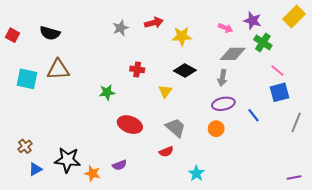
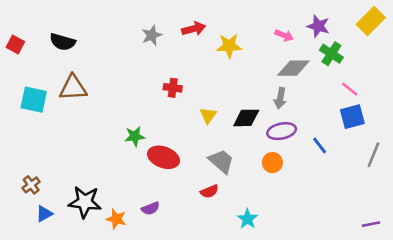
black diamond: (185, 71) -> (246, 118), moved, turned -30
green star: (107, 92) -> (135, 136), moved

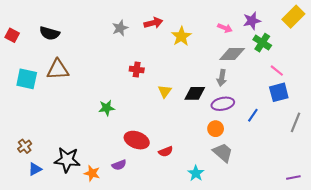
purple star: (318, 26) -> (252, 21), turned -30
yellow star: (229, 46) -> (181, 36), turned -30
blue line: (320, 145) -> (253, 115), turned 72
red ellipse: (164, 157) -> (137, 140), moved
gray trapezoid: (221, 161) -> (223, 153), moved

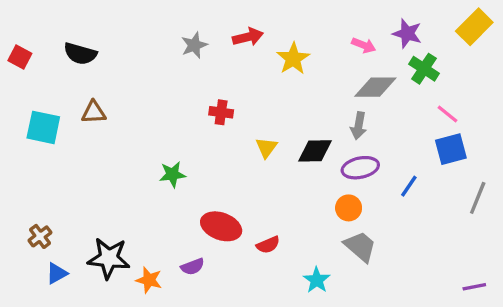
purple star: (252, 21) -> (407, 33), turned 30
brown triangle: (58, 70) -> (94, 112), size x0.7

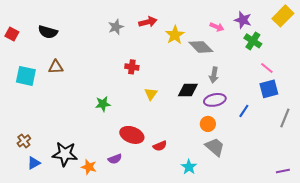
gray diamond: (375, 87) -> (201, 47), moved, turned 45
yellow triangle: (266, 148) -> (151, 94), moved

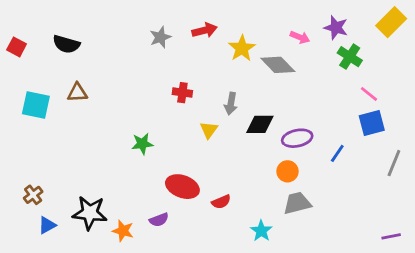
gray arrow: (214, 75) -> (231, 104), moved
gray trapezoid: (215, 147) -> (297, 203), turned -55

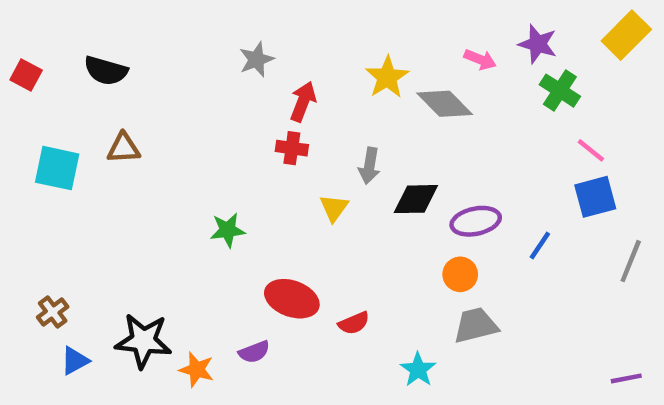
red arrow: (205, 30) -> (303, 102), moved, turned -55

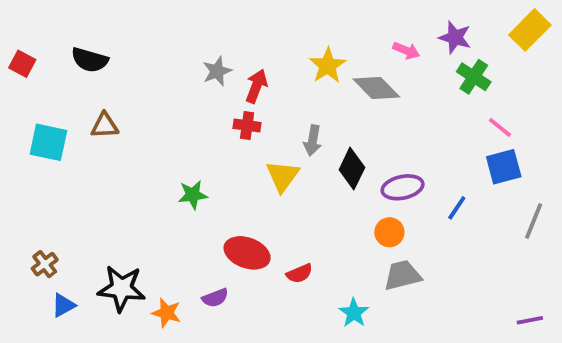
gray star: (256, 60) -> (217, 71), moved
black diamond: (416, 199) -> (352, 169), turned -63
yellow triangle: (334, 208) -> (283, 176), size x1.4

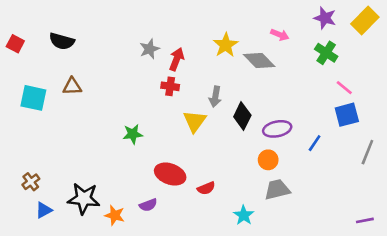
purple star: (455, 37) -> (325, 18), moved

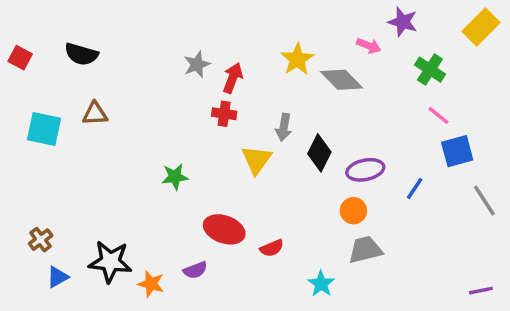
purple star: (325, 18) -> (403, 22), moved
pink line: (344, 88) -> (438, 115), moved
gray line: (367, 152) -> (484, 200), turned -55

